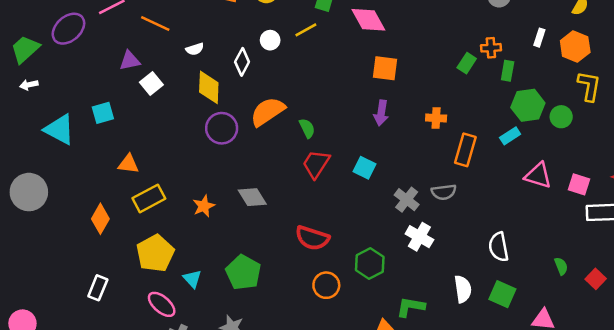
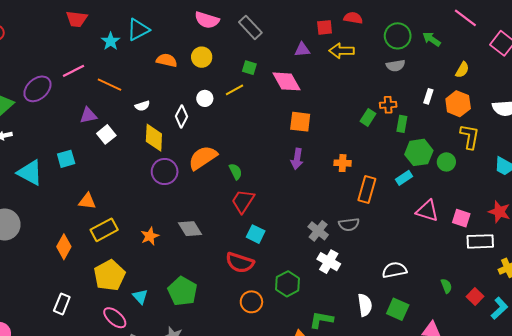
cyan square: (365, 168) -> (256, 234), moved
white semicircle: (499, 247) -> (394, 270), turned 90

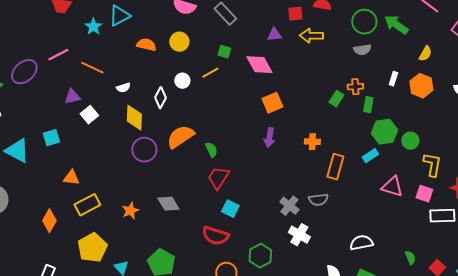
green arrow: (432, 39) -> (396, 25), size x1.4
orange square: (300, 122) -> (272, 103), turned -30
yellow L-shape: (470, 137) -> (432, 165), moved

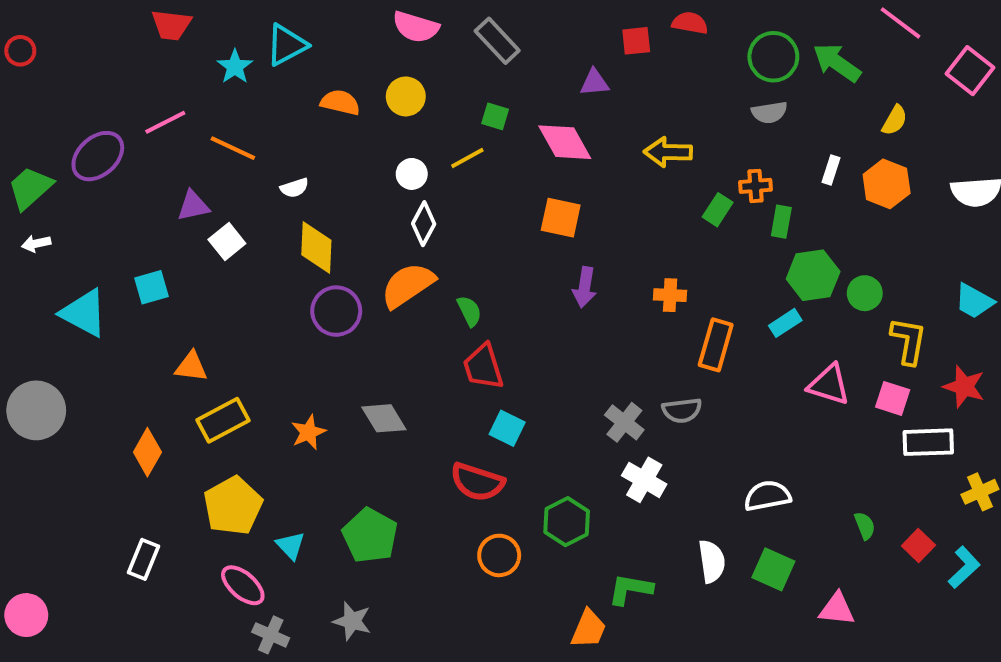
yellow arrow: (311, 36) -> (668, 152), moved
white diamond: (160, 98) -> (424, 224), moved
orange square: (272, 103) -> (561, 218), moved, turned 35
red trapezoid: (218, 178) -> (483, 367), turned -50

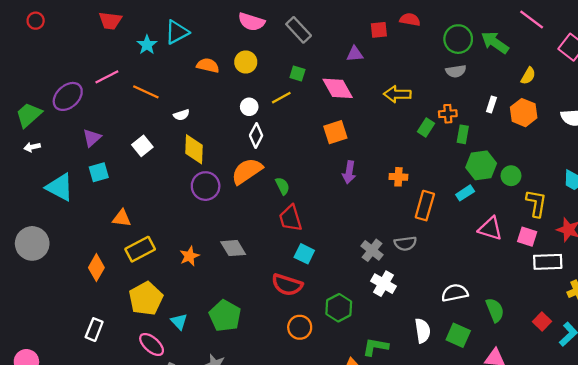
red circle: (20, 51) -> (36, 21), moved
purple triangle: (193, 206) -> (92, 138), moved, turned -30
orange square: (561, 218) -> (335, 132), turned -30
green semicircle: (865, 526) -> (495, 310), moved, size x1.5

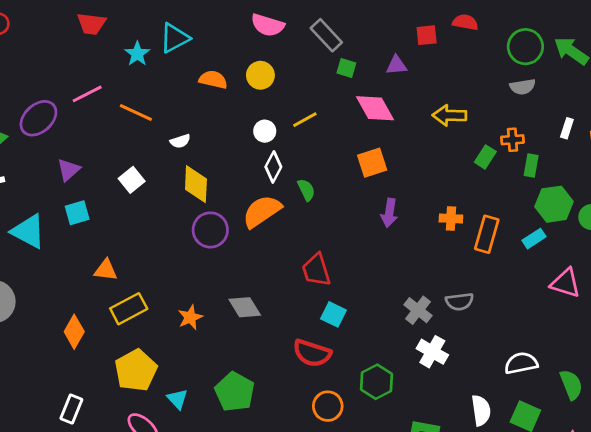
green square: (297, 73) -> (346, 68), moved
green semicircle: (282, 186) -> (306, 190), moved
orange rectangle: (425, 206) -> (487, 234), moved

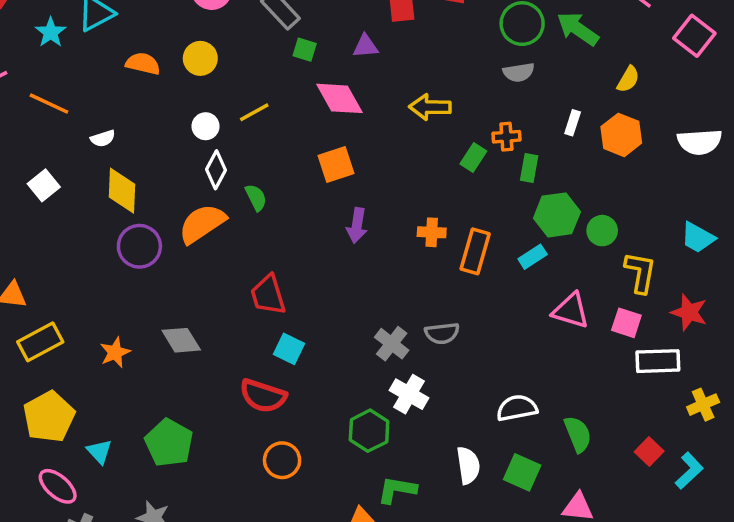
green hexagon: (376, 382) -> (369, 431), moved

